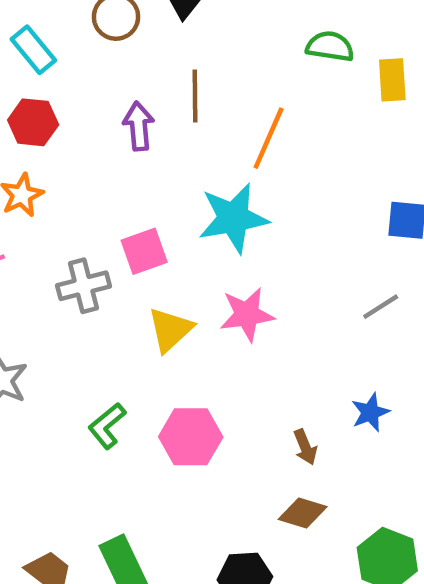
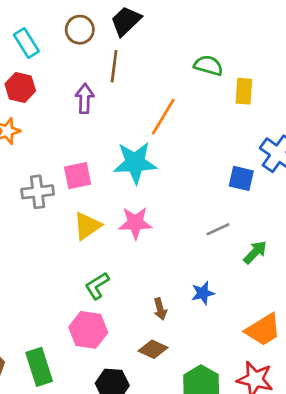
brown line: (195, 96) -> (114, 66), moved
green L-shape: (107, 426) -> (97, 286), moved
pink hexagon: (191, 437) -> (88, 330), moved

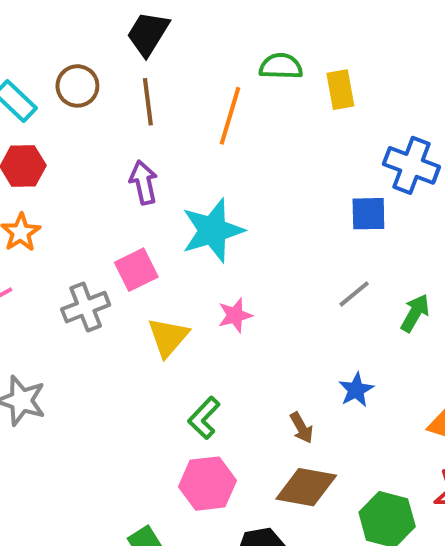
brown circle: (80, 30) -> (77, 86), moved
purple arrow: (85, 99) -> (144, 182), moved
orange line: (163, 117) -> (230, 116), moved
pink star: (135, 223) -> (235, 315), size x0.7
brown diamond: (153, 349) -> (306, 487), size x1.4

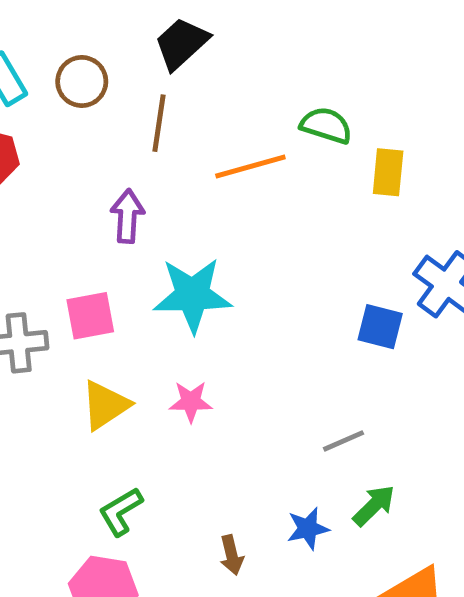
orange line: (230, 116) -> (250, 167), turned 42
gray line: (354, 294) -> (344, 441), moved
green arrow: (415, 313) -> (374, 506), moved

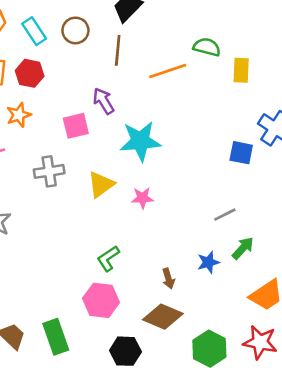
purple arrow: (127, 216) -> (104, 101), turned -32
pink square: (90, 316) -> (76, 126), moved
yellow triangle: (105, 405) -> (101, 184), moved

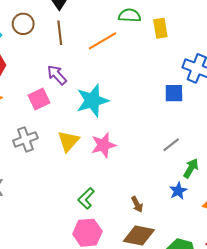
pink star: (142, 198) -> (103, 145), size x1.4
blue star: (208, 262) -> (178, 191), moved

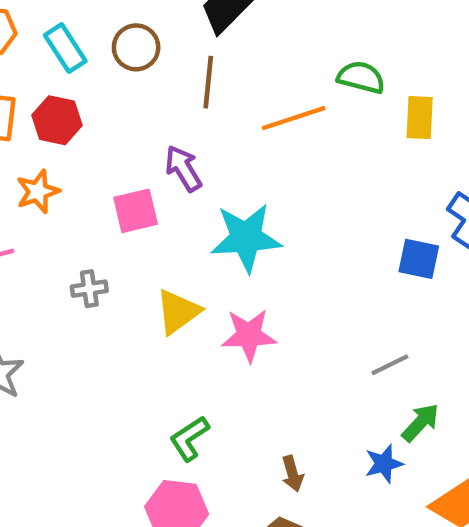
gray cross: (25, 139) -> (89, 289), size x0.7

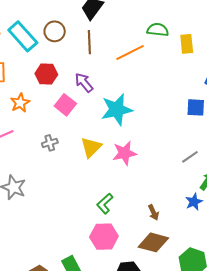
cyan rectangle: (65, 48) -> (23, 36), size x1.4
red hexagon: (57, 120) -> (46, 74), moved
pink square: (136, 211) -> (65, 105), turned -30

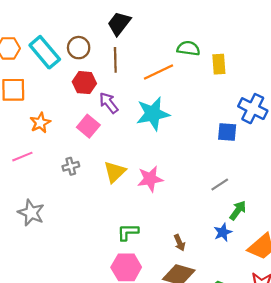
red hexagon: (46, 74) -> (84, 83), moved
cyan star: (117, 110) -> (153, 114), moved
green L-shape: (105, 204) -> (128, 232), turned 40

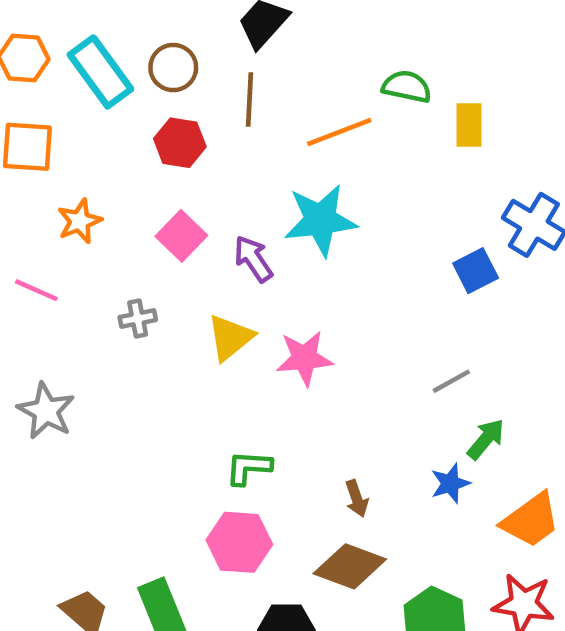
purple arrow: (109, 103) -> (253, 259), moved
blue square: (227, 132) -> (476, 271), turned -36
pink line: (22, 157) -> (36, 290), turned 42

